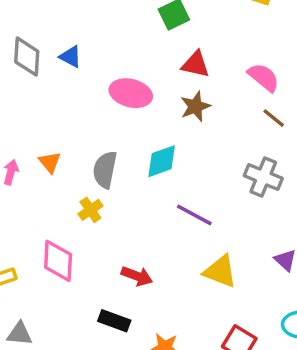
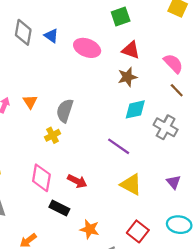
pink ellipse: (131, 93) -> (87, 48), moved
cyan diamond: (162, 161) -> (135, 109), moved
pink diamond: (58, 261) -> (41, 178), moved

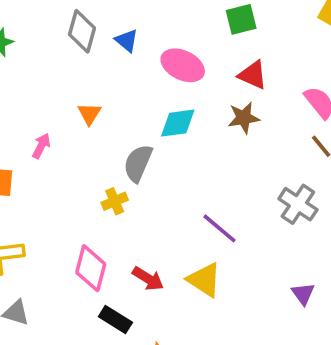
orange triangle: (30, 102) -> (89, 114), moved
cyan diamond: (135, 109) -> (178, 123), moved
yellow triangle: (131, 184) -> (204, 280), moved

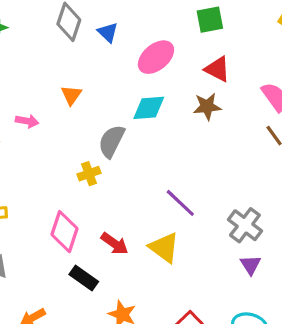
pink ellipse: (183, 65) -> (156, 57), turned -69
pink arrow: (41, 146) -> (27, 121), turned 70
gray cross: (298, 204) -> (245, 225), moved

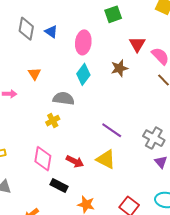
pink ellipse: (156, 57) -> (83, 42), turned -35
red triangle: (217, 69) -> (137, 44), moved, turned 42
cyan diamond: (149, 108) -> (83, 74), turned -40
gray semicircle: (112, 141) -> (64, 99), turned 80

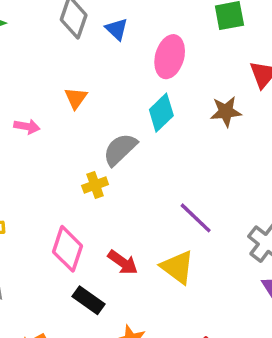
gray semicircle: (64, 99) -> (120, 149), turned -60

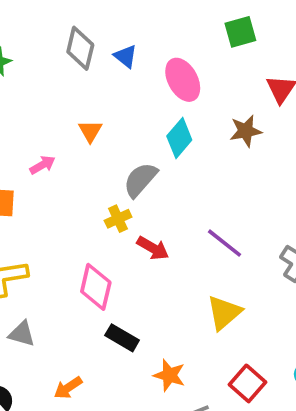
pink ellipse: (170, 57) -> (183, 80), turned -39
pink arrow: (27, 127) -> (42, 165), turned -35
red arrow: (123, 262) -> (153, 248), moved
yellow triangle: (178, 267) -> (224, 313), moved, turned 48

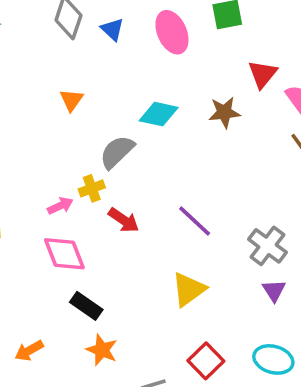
pink ellipse: (183, 80) -> (172, 32), moved
cyan diamond: (179, 138) -> (159, 114), turned 57
pink arrow: (42, 165) -> (60, 206), moved
pink diamond: (96, 287) -> (64, 254), turned -39
orange star: (169, 375) -> (102, 350), moved

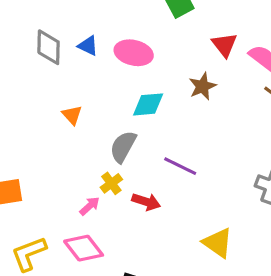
pink ellipse: (172, 32) -> (134, 53), moved, turned -36
purple line: (195, 221) -> (180, 166), moved
pink diamond: (64, 254) -> (84, 248), moved
yellow triangle: (189, 289) -> (218, 243), turned -32

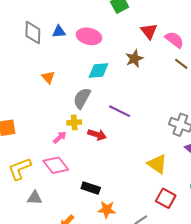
blue triangle: (88, 46) -> (59, 32), turned -32
yellow cross: (111, 183) -> (74, 122), turned 32
yellow triangle: (218, 243) -> (157, 164), moved

